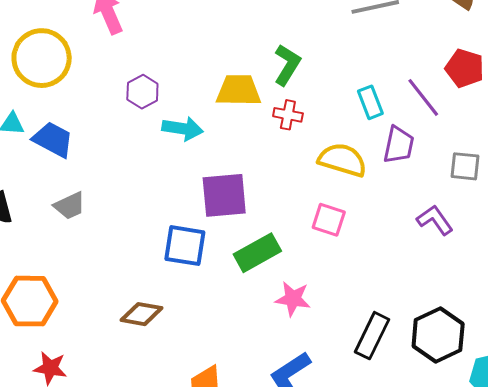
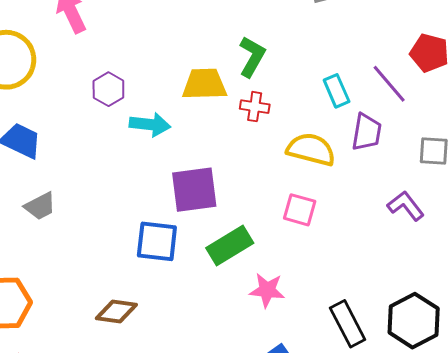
black rectangle: (372, 336) -> (348, 324), turned -51

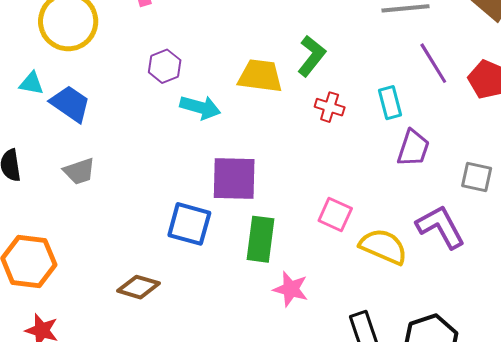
purple line: (389, 84) -> (433, 63), moved
red cross: (255, 107) -> (330, 107), moved
yellow semicircle: (311, 149) -> (383, 246), moved
purple L-shape: (406, 206) -> (441, 227), size x1.4
green rectangle: (230, 246) -> (261, 239), turned -60

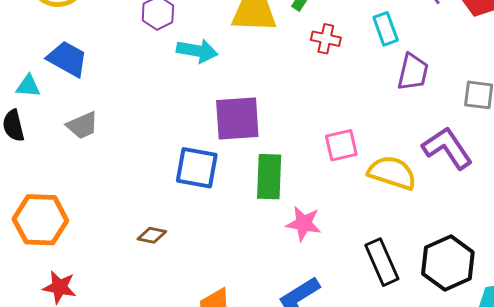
cyan triangle: (31, 83) -> (28, 86), moved
pink square: (335, 215) -> (341, 145), turned -32
brown diamond: (139, 287) -> (152, 235), size x0.7

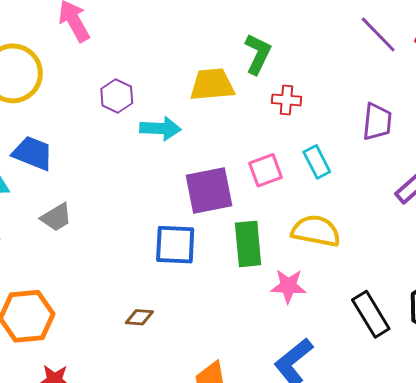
cyan rectangle: (386, 29) -> (317, 162), moved
pink square: (341, 145) -> (265, 170), moved
yellow semicircle: (392, 173) -> (316, 231), moved

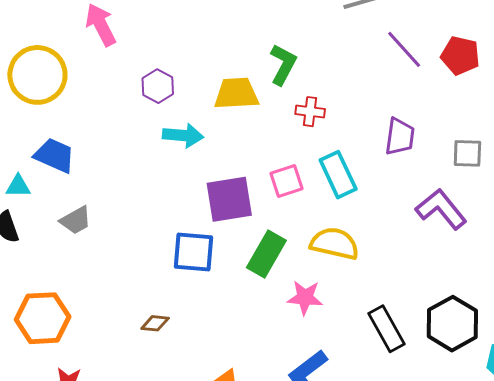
purple hexagon: (117, 96) -> (158, 86), moved
cyan rectangle: (317, 162) -> (338, 175), size x1.4
green rectangle: (248, 244) -> (266, 254), turned 33

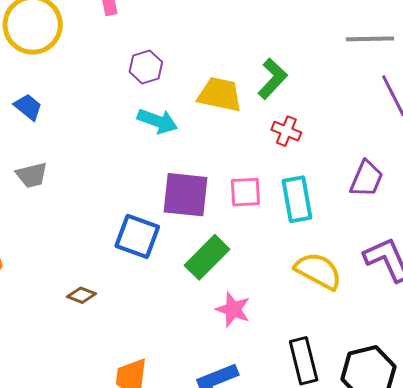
blue trapezoid: (55, 155) -> (28, 107), size x0.7
yellow semicircle: (335, 244) -> (318, 271), moved

